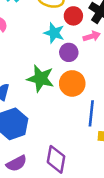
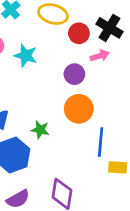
cyan star: (54, 33) -> (26, 55), moved
green star: (41, 79) -> (40, 130), moved, size x0.6

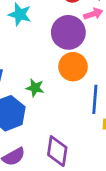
purple circle: (74, 74) -> (68, 32), size x1.6

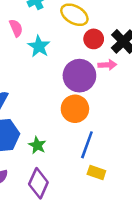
green star: (35, 88) -> (37, 145), moved

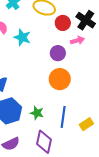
purple circle: (79, 76) -> (58, 53), size x0.6
blue line: (87, 145) -> (63, 117), moved
yellow rectangle: (96, 173) -> (86, 124), turned -40

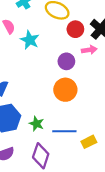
blue line: (63, 117) -> (64, 131), turned 75

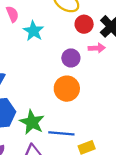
green star: (37, 124) -> (32, 122), size x1.5

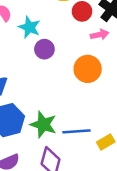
purple circle: (71, 58) -> (44, 49), moved
orange circle: (67, 89) -> (88, 69), moved

